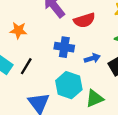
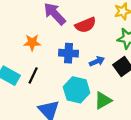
orange star: (18, 30) -> (32, 42), moved

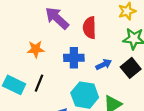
red semicircle: (86, 25) -> (90, 28), turned 115

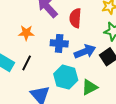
blue arrow: (104, 64) -> (85, 52), size x1.5

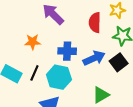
red semicircle: (75, 18) -> (95, 23), moved
cyan hexagon: (66, 77) -> (59, 77), moved

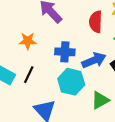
cyan hexagon: (59, 77) -> (71, 82), moved

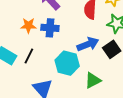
blue cross: (65, 52) -> (50, 28), moved

